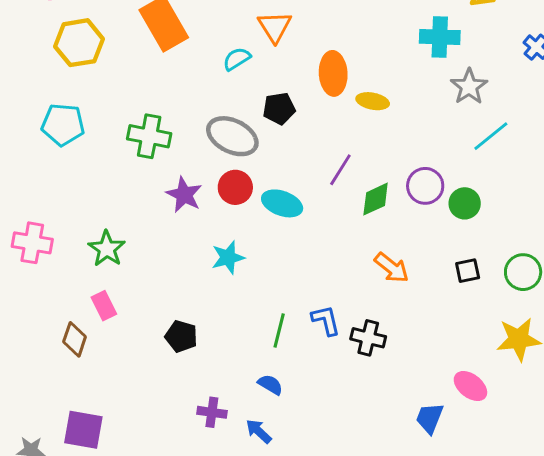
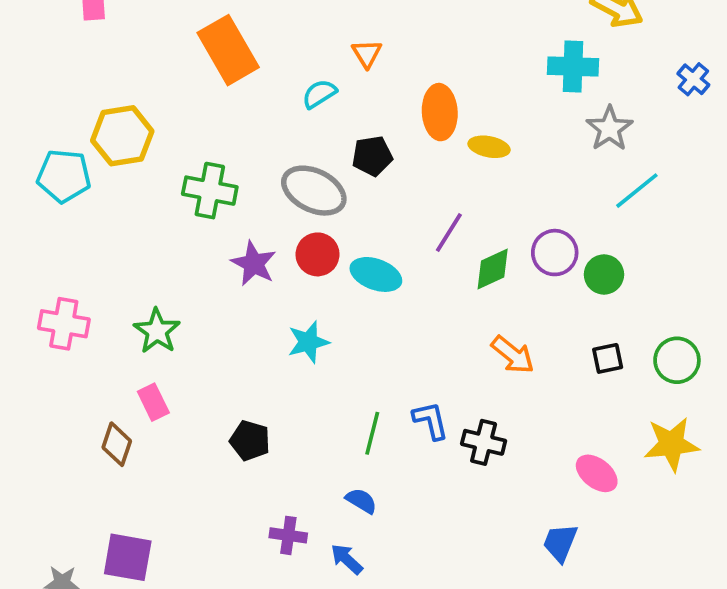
orange triangle: (275, 27) -> (367, 54), size x0.7
yellow hexagon: (79, 43) -> (122, 136), moved
cyan pentagon: (63, 125) -> (64, 176), moved
pink ellipse: (470, 386) -> (597, 473), moved

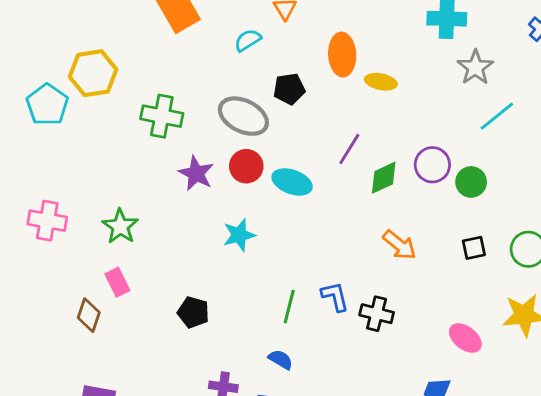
cyan pentagon: (64, 176) -> (47, 105), turned 30

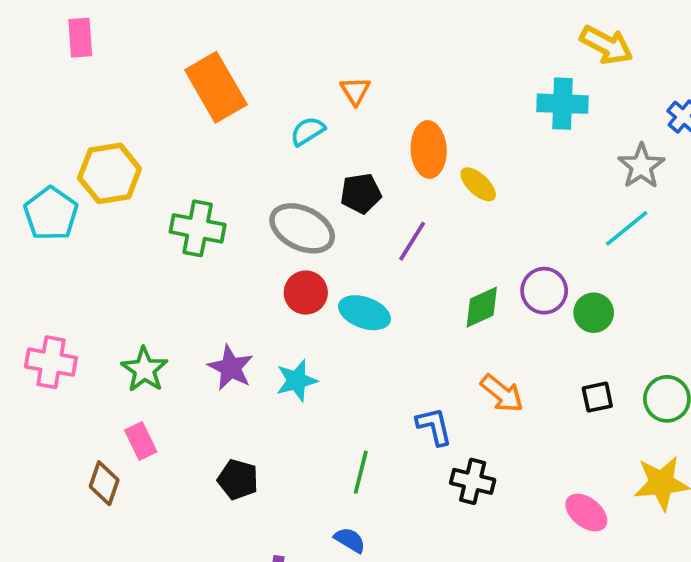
gray star: (475, 67) -> (641, 166), moved
yellow ellipse: (381, 82) -> (478, 184), turned 32
purple line: (349, 149) -> (412, 241), moved
purple star: (196, 173) -> (231, 368), moved
blue L-shape: (335, 297) -> (434, 426), moved

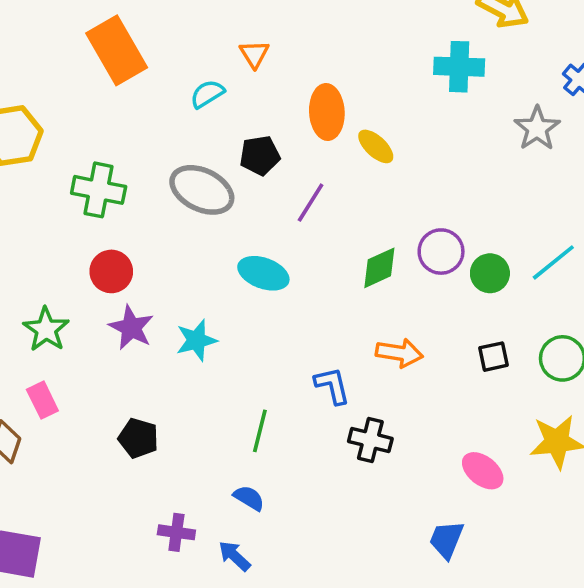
cyan line: (627, 228) -> (553, 262), moved
red circle: (306, 293) -> (111, 271), moved
orange arrow: (502, 393) -> (399, 353), turned -30

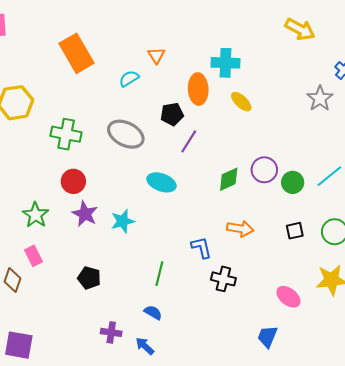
cyan cross: (459, 67) -> (225, 63), moved
yellow ellipse: (376, 146) -> (241, 102), moved
black pentagon: (260, 155) -> (172, 114), moved

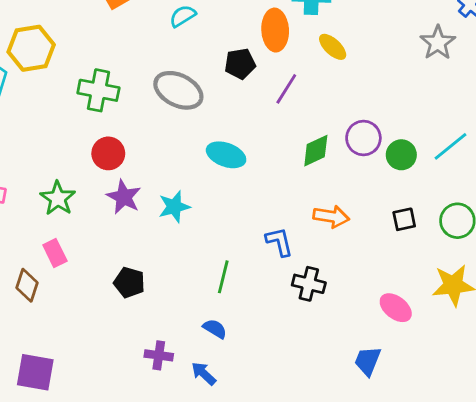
purple line: (189, 141) -> (286, 89), moved

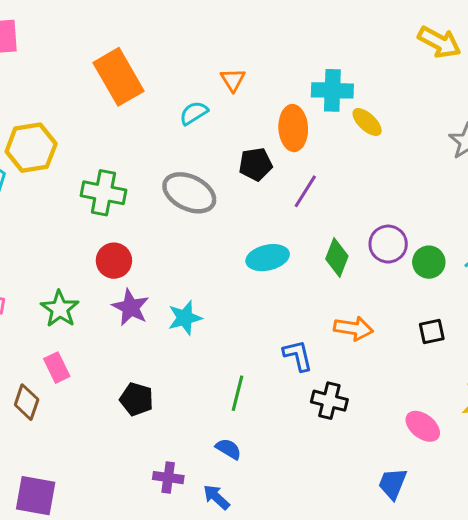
yellow ellipse: (333, 47) -> (367, 122), moved
green diamond: (316, 151) -> (337, 258), turned -44
cyan ellipse: (226, 155) -> (268, 258), moved, turned -33

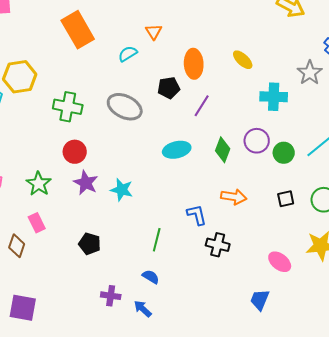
cyan cross: (332, 90) -> (274, 97), moved
cyan star: (185, 318) -> (122, 190), turned 30

